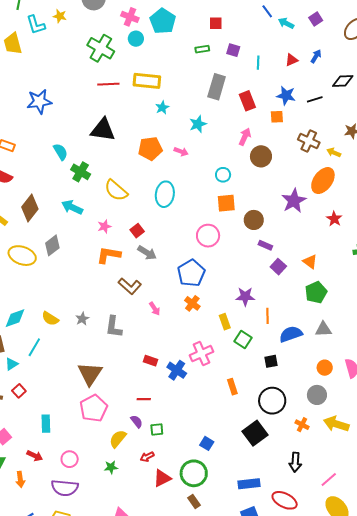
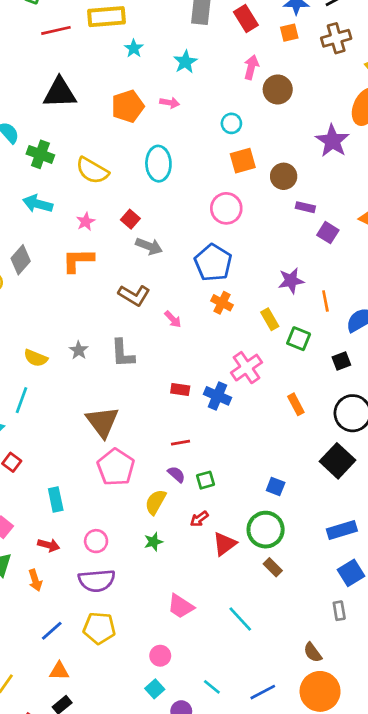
brown cross: (309, 141) -> (336, 38), moved, turned -30
orange L-shape: (109, 255) -> (78, 260), moved

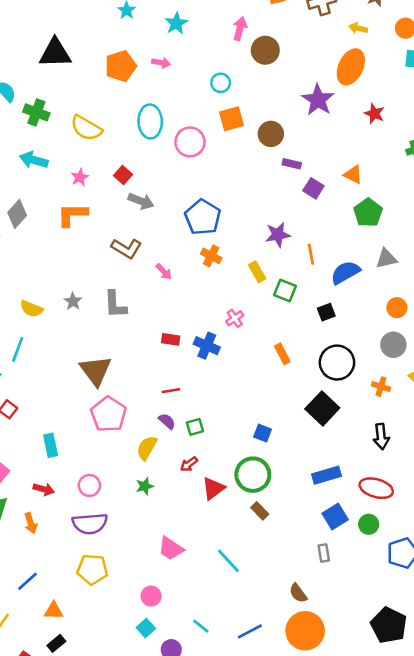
pink circle: (226, 208) -> (190, 142), moved
pink cross: (246, 368) -> (235, 318), size x0.6
blue line: (52, 631) -> (28, 581), moved

